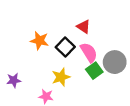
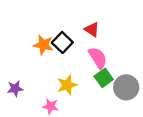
black square: (65, 47) -> (62, 42), moved
gray circle: (115, 62) -> (126, 87), moved

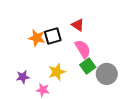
black square: (62, 42) -> (53, 36), turned 30
purple star: (15, 89) -> (23, 77), moved

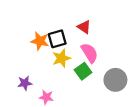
green square: (88, 66) -> (83, 71), moved
yellow star: (57, 72) -> (61, 58), moved

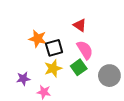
black square: (57, 39) -> (54, 48), moved
yellow star: (61, 58) -> (53, 68), moved

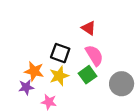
orange star: (38, 39) -> (34, 71), moved
black square: (54, 48) -> (60, 53), turned 36

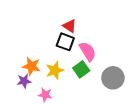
red triangle: (89, 28) -> (70, 26), moved
black square: (60, 53) -> (65, 42), moved

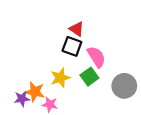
orange star: (31, 66) -> (35, 92), moved
purple star: (24, 81) -> (22, 99), moved

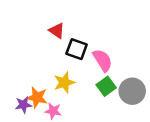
red triangle: (77, 29) -> (57, 31), moved
green square: (89, 77) -> (106, 86), moved

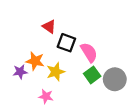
orange star: (37, 97) -> (35, 61), moved
purple star: (23, 105) -> (20, 72), moved

